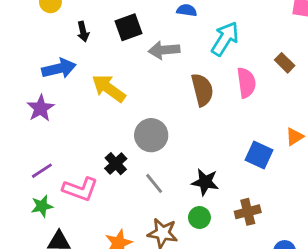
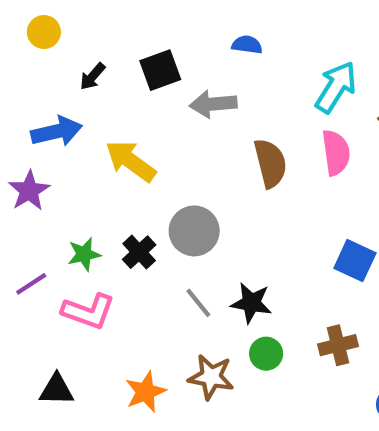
black arrow: (83, 32) -> (93, 76), turned 54
cyan arrow: (225, 39) -> (336, 87), moved
black cross: (116, 164) -> (139, 252), moved
black star: (205, 182) -> (251, 303), moved
green star: (42, 206) -> (84, 254), moved

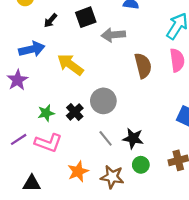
purple line: (31, 284) -> (19, 139), moved
orange star: (145, 392) -> (78, 171), moved

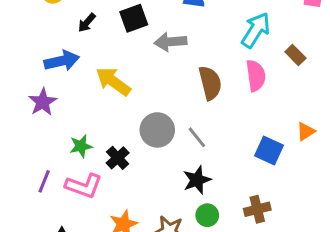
black cross: (75, 112) -> (118, 158), moved
gray line: (106, 138) -> (197, 137), moved
black star: (133, 138) -> (197, 180), turned -30
purple line: (19, 139) -> (44, 181), turned -35

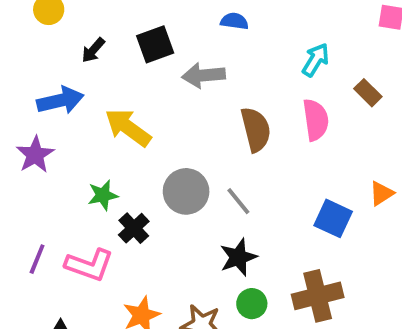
cyan arrow: (256, 30) -> (316, 60), size x0.7
green star: (81, 146) -> (103, 195), moved
brown cross: (257, 209) -> (318, 296), size x1.4

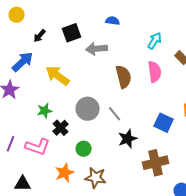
blue arrow: (60, 100) -> (23, 62), turned -30
black star: (238, 257) -> (128, 139), moved
green circle: (252, 304) -> (84, 149), moved

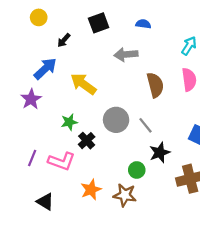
black square: (72, 33) -> (99, 23), moved
green circle: (84, 149) -> (137, 170), moved
black triangle: (23, 184) -> (45, 202), turned 30

